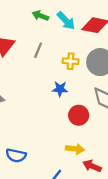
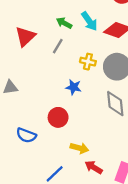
green arrow: (40, 16) -> (64, 23), moved
red circle: (79, 115) -> (58, 117), moved
blue semicircle: (16, 155) -> (26, 135), moved

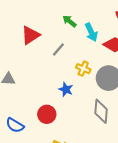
green arrow: (64, 23) -> (69, 21), moved

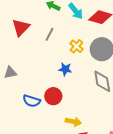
yellow cross: (83, 69) -> (76, 46), turned 32
blue semicircle: (15, 125) -> (32, 101), moved

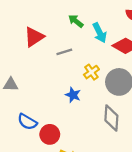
gray line: (49, 34) -> (64, 52), turned 32
red circle: (53, 96) -> (50, 134), moved

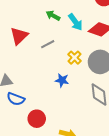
blue semicircle: (27, 122) -> (16, 99), moved
red circle: (50, 134) -> (37, 119), moved

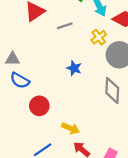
yellow cross: (75, 58) -> (99, 37), moved

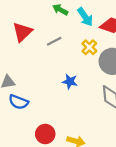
red circle: (39, 106) -> (45, 134), moved

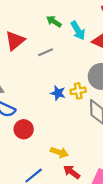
yellow cross: (89, 47) -> (78, 91), moved, turned 32
red circle: (45, 134) -> (24, 129), moved

